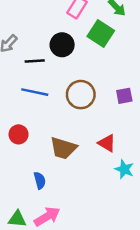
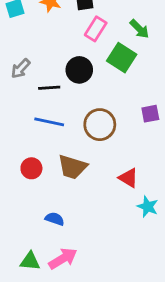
purple square: (124, 96) -> (150, 114), moved
brown trapezoid: (63, 148) -> (72, 167), moved
blue semicircle: (40, 180) -> (55, 219), turned -56

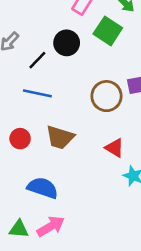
black line: (49, 88) -> (37, 60), turned -42
brown circle: (100, 125) -> (107, 96), moved
blue semicircle: (55, 219) -> (43, 188), size x1.6

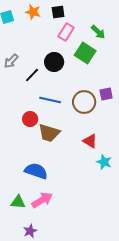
blue line: (37, 93) -> (50, 100), moved
red circle: (20, 139) -> (30, 119), moved

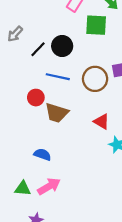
green square: (85, 53) -> (96, 25), turned -30
black circle: (54, 62) -> (62, 46), moved
blue semicircle: (36, 171) -> (42, 155), size x0.7

